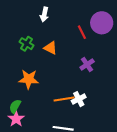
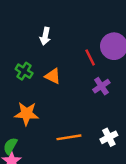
purple cross: (87, 65) -> (101, 86), moved
white cross: (79, 99) -> (109, 137), moved

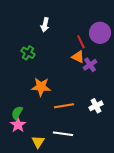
orange triangle: (53, 76) -> (78, 57), moved
orange star: (27, 114) -> (41, 87), moved

